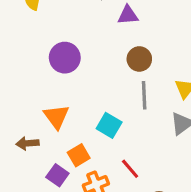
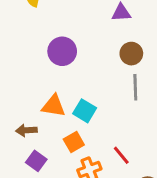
orange triangle: (56, 117) -> (54, 106), turned -45
cyan square: (109, 125) -> (85, 111), moved
purple square: (57, 175) -> (36, 161), moved

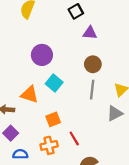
cyan square: (85, 111) -> (54, 83), moved
orange square: (74, 142) -> (53, 119), moved

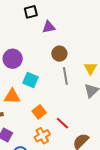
black square: (76, 11) -> (31, 12), turned 32

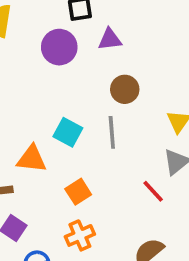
purple circle: (13, 59) -> (59, 47), moved
gray line: (65, 76) -> (112, 132), moved
red line: (62, 123) -> (153, 191), moved

